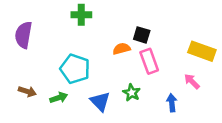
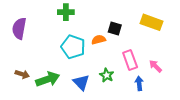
yellow rectangle: (202, 51) -> (151, 22), moved
pink rectangle: (149, 61) -> (130, 60), moved
cyan pentagon: (75, 69) -> (73, 47), moved
green arrow: (59, 98) -> (48, 79), size x1.6

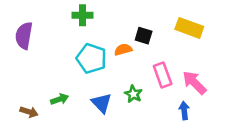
pink arrow: (155, 66) -> (194, 83), size x1.5
brown arrow: (22, 74) -> (29, 112), moved
green arrow: (48, 79) -> (60, 99), size x0.6
blue arrow: (139, 83) -> (184, 111), moved

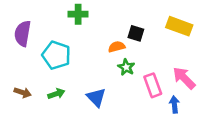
cyan pentagon: (91, 58) -> (56, 55), moved
pink rectangle: (163, 75) -> (153, 85), moved
green star: (133, 94) -> (126, 67), moved
brown arrow: (29, 112) -> (23, 93), moved

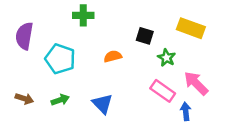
orange semicircle: (117, 47) -> (113, 56), moved
green star: (126, 67) -> (166, 58), moved
pink rectangle: (153, 85) -> (163, 91), turned -35

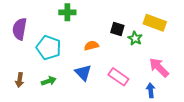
green star: (166, 58) -> (135, 38), moved
pink rectangle: (163, 91) -> (118, 77), moved
brown arrow: (24, 99) -> (20, 80), turned 80
blue triangle: (102, 104) -> (83, 73), moved

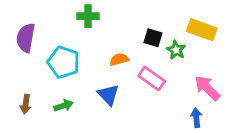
pink rectangle: (118, 77) -> (152, 78), moved

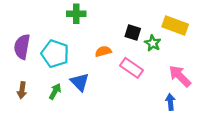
purple semicircle: (26, 38) -> (22, 47), moved
blue triangle: (108, 95) -> (80, 82), moved
green arrow: (64, 106) -> (55, 91), turned -42

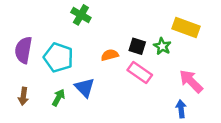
green cross: (76, 14) -> (81, 15), turned 30
black square: (133, 33) -> (137, 46), moved

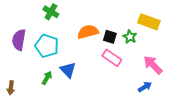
green cross: (81, 15) -> (51, 12), moved
orange semicircle: (110, 55) -> (88, 32), moved, size x1.5
brown arrow: (23, 96) -> (11, 88), moved
blue arrow: (181, 109) -> (145, 87), turned 64

